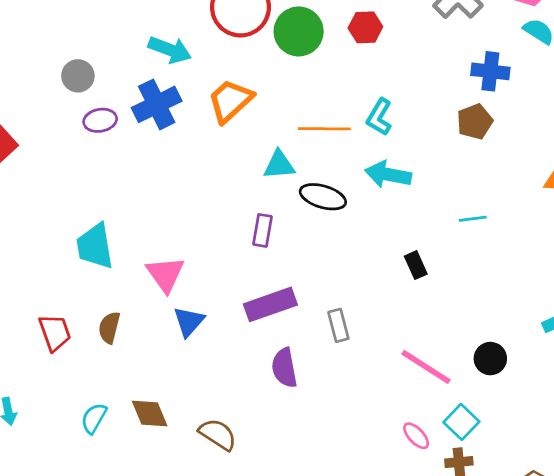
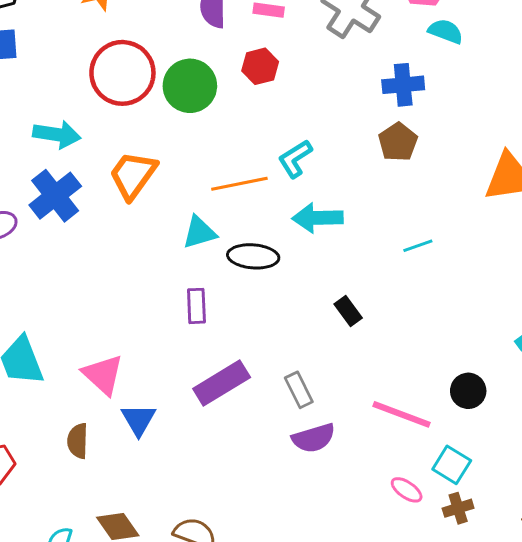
cyan L-shape: (379, 117) -> (295, 159), turned 39
black rectangle: (416, 265) -> (348, 311), moved
brown semicircle: (109, 328) -> (78, 441), moved
purple semicircle: (284, 368) -> (314, 438), moved, turned -84

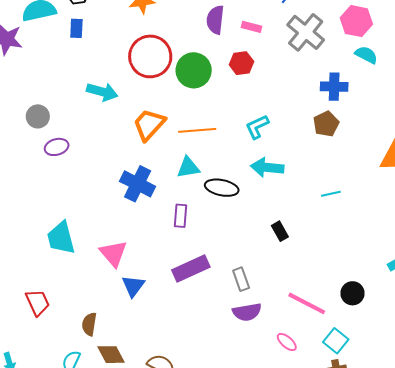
orange line: (239, 184) -> (197, 130), moved
blue cross: (55, 196) -> (138, 184), moved, turned -32
brown semicircle: (78, 441) -> (89, 324), moved
pink ellipse: (407, 490) -> (287, 342), moved

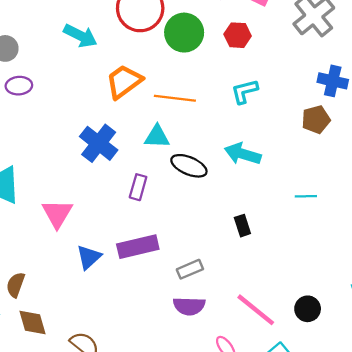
cyan L-shape: (257, 127) -> (245, 91), moved
gray rectangle: (241, 279) -> (190, 269), turned 75
blue triangle: (133, 286) -> (89, 257), moved

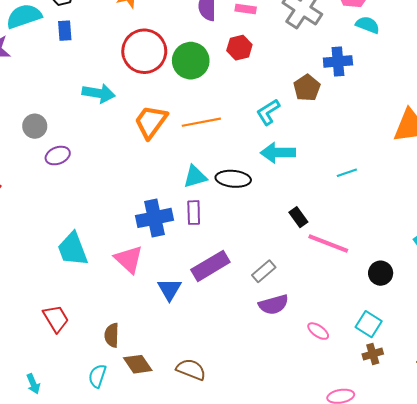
cyan L-shape: (245, 91) -> (268, 112), moved
brown pentagon: (316, 120) -> (307, 88), moved
cyan triangle: (157, 137) -> (195, 177), moved
blue cross: (99, 143) -> (154, 218), moved, turned -32
pink line: (256, 310) -> (328, 244), moved

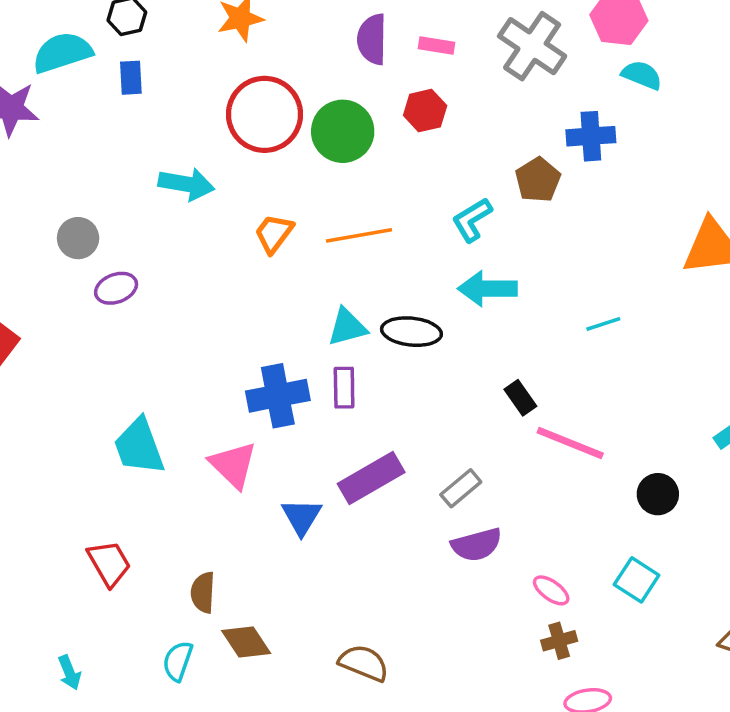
orange trapezoid: (151, 122) -> (274, 233), size x0.7
brown cross: (373, 354) -> (559, 641), moved
brown semicircle: (191, 369) -> (364, 663), moved

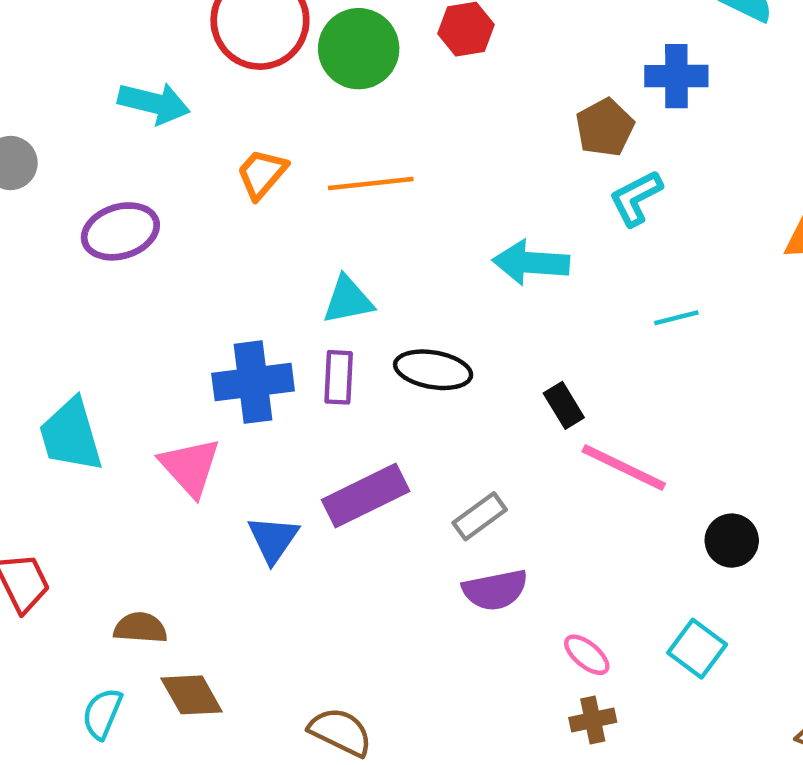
cyan L-shape: (472, 220) -> (636, 198), moved
purple ellipse: (116, 288) -> (120, 231), moved, size x1.4
black ellipse: (411, 332) -> (433, 370), moved
brown semicircle: (203, 592) -> (140, 628), turned 87

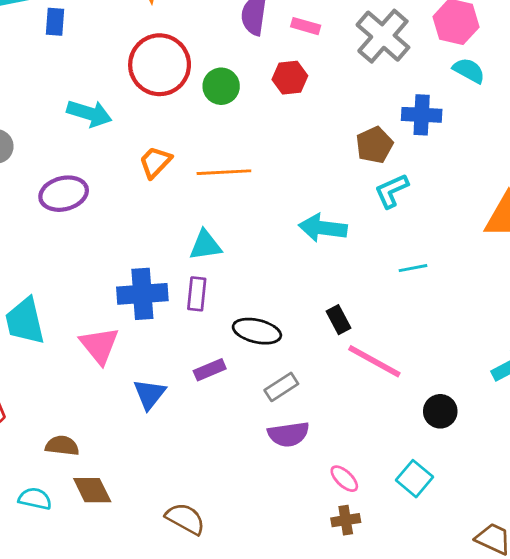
green circle: (359, 49) -> (221, 86), size x0.7
black ellipse: (433, 370) -> (257, 331), moved
purple rectangle: (366, 495) -> (210, 370), size x0.6
cyan semicircle: (102, 713) -> (35, 499), turned 76

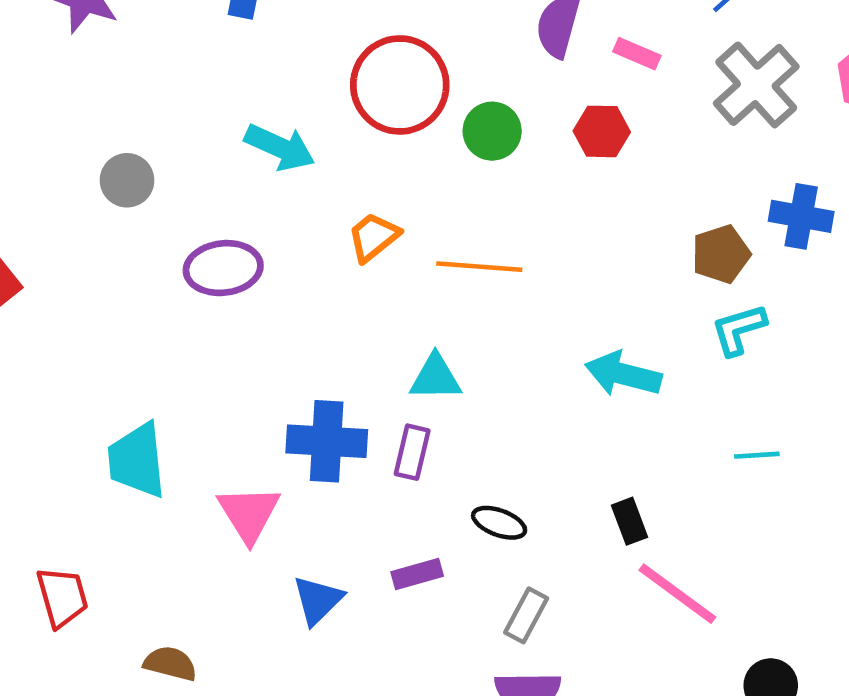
black ellipse: (257, 331) -> (499, 523), size x0.7
gray rectangle: (281, 387) -> (526, 615), turned -36

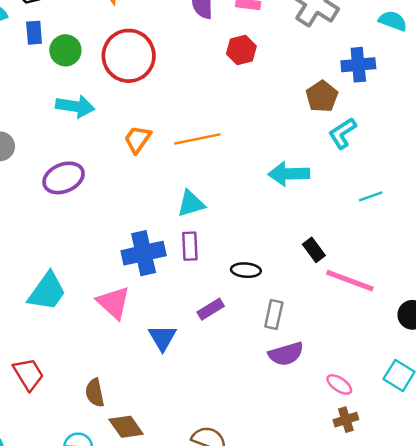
green circle: (492, 131) -> (65, 50), moved
cyan trapezoid: (137, 460) -> (47, 291), turned -123
brown semicircle: (170, 663) -> (95, 393), turned -100

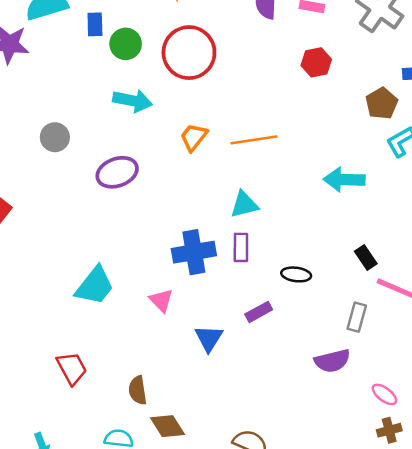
red hexagon: (241, 50) -> (316, 62), moved
pink triangle: (114, 303) -> (161, 300), size x0.7
gray rectangle: (274, 315) -> (357, 317), moved

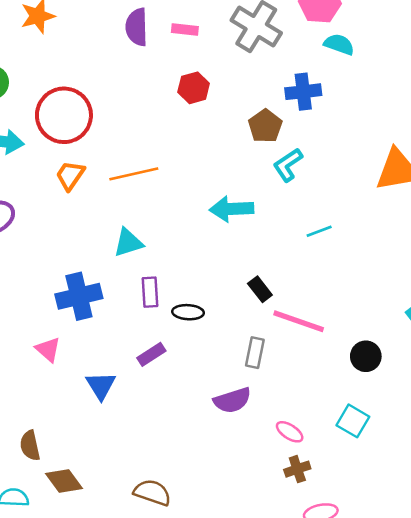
red circle: (189, 53) -> (64, 115), moved
purple rectangle: (241, 247) -> (150, 292), moved

